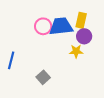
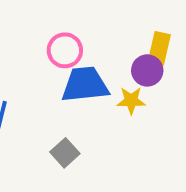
yellow rectangle: (81, 20) -> (159, 48), moved
blue trapezoid: (61, 26) -> (85, 85), moved

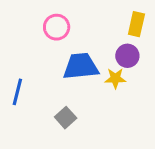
yellow rectangle: (159, 48) -> (136, 24), moved
pink circle: (65, 50) -> (57, 27), moved

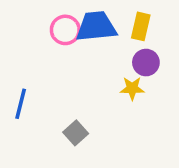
yellow rectangle: (136, 24) -> (141, 26), moved
blue trapezoid: (81, 66) -> (96, 26), moved

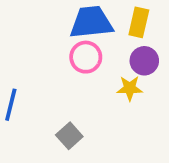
pink circle: (65, 30) -> (86, 57), moved

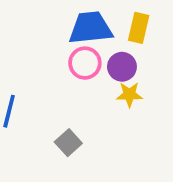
purple circle: (144, 61) -> (122, 67), moved

